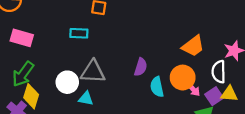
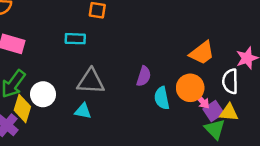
white circle: (67, 82) -> (43, 94), moved
yellow triangle: (229, 94) -> (229, 112), moved
purple square: (214, 96) -> (213, 111), moved

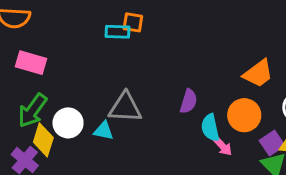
cyan rectangle: (75, 39) -> (117, 32), moved
pink arrow: (202, 101) -> (223, 146), moved
cyan triangle: (83, 111) -> (104, 131), moved

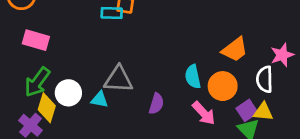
purple semicircle: (189, 101) -> (156, 104), moved
cyan semicircle: (210, 128) -> (193, 77), moved
pink arrow: (223, 146) -> (204, 113), size x1.4

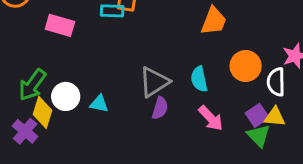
pink rectangle: (36, 40) -> (60, 25), moved
orange trapezoid: (235, 50) -> (214, 21), moved, turned -32
gray triangle: (118, 79) -> (154, 82), moved, turned -36
orange circle: (223, 86) -> (246, 66), moved

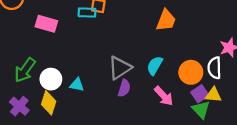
orange circle: (246, 66) -> (191, 72), moved
cyan semicircle: (199, 79) -> (155, 66), turned 42
yellow diamond: (42, 112) -> (49, 103), moved

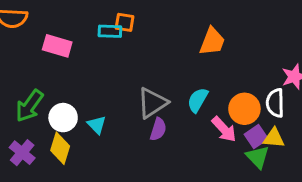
cyan triangle: (77, 85) -> (97, 125), turned 35
pink arrow: (164, 96) -> (224, 129), moved

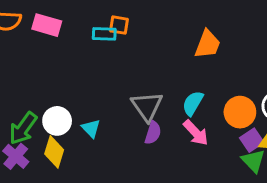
pink rectangle: (57, 46) -> (47, 25), moved
gray triangle: (152, 103) -> (147, 106), turned -32
green arrow: (29, 106) -> (23, 128), moved
pink arrow: (224, 129) -> (196, 133), moved

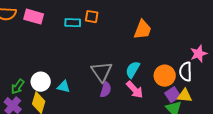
orange square: (119, 25) -> (92, 17), moved
green arrow: (23, 128) -> (18, 87), size x0.7
cyan triangle: (91, 128) -> (64, 87), turned -32

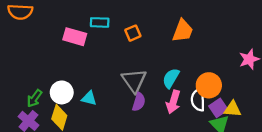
pink rectangle: (34, 17) -> (75, 37), moved
orange square: (92, 17) -> (133, 33), moved, turned -32
white semicircle: (186, 72) -> (198, 100), moved
pink arrow: (135, 90) -> (173, 102), turned 60

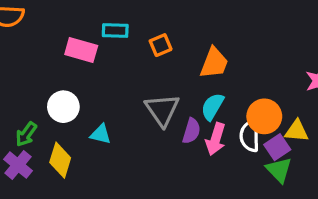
orange trapezoid: (183, 31) -> (214, 63), moved
white circle: (62, 92) -> (63, 107), moved
purple semicircle: (139, 102) -> (191, 131), moved
yellow triangle: (233, 109) -> (297, 131), moved

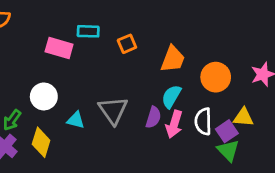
gray triangle: (162, 110) -> (113, 110), moved
orange circle: (264, 116) -> (216, 77), moved

